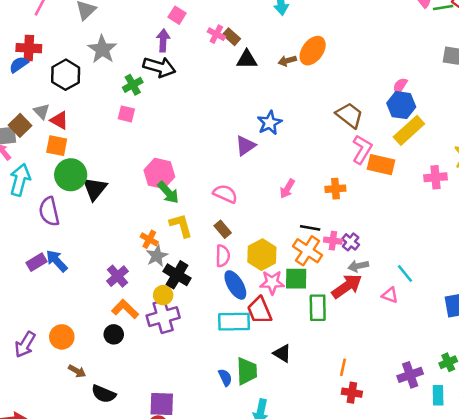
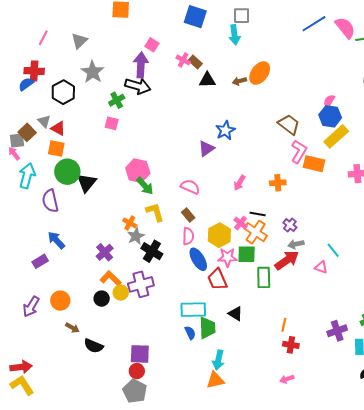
purple arrow: (163, 40) -> (141, 65), size x1.4
pink cross: (333, 241) -> (241, 223), moved, turned 32
purple rectangle: (36, 262) -> (40, 261), moved
yellow circle: (163, 295) -> (121, 293), moved
cyan rectangle: (234, 322) -> (193, 310), moved

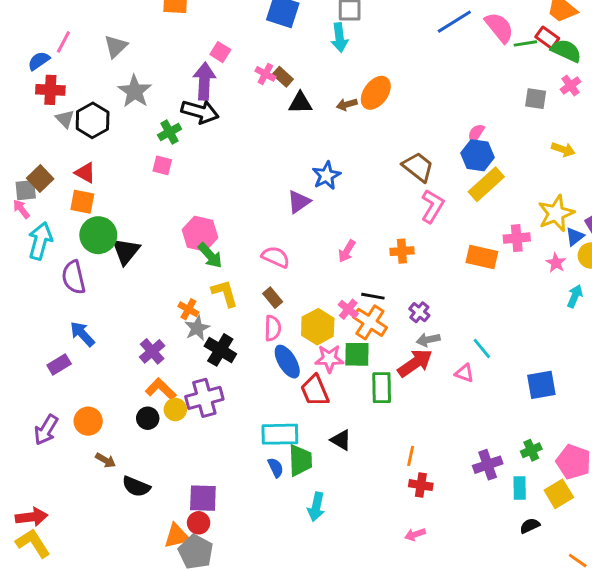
blue semicircle: (26, 84) -> (39, 61), moved
gray triangle: (44, 121) -> (65, 119), moved
orange rectangle: (314, 164) -> (482, 257), moved
orange triangle: (215, 380) -> (177, 536), moved

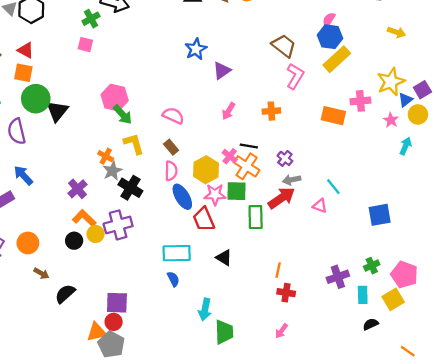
blue star: (326, 176) -> (196, 49), moved
purple triangle: (299, 202) -> (222, 70), moved
green trapezoid: (300, 460) -> (224, 332), moved
black semicircle: (136, 486) -> (65, 294), turned 115
pink arrow: (415, 534) -> (282, 331), turned -35

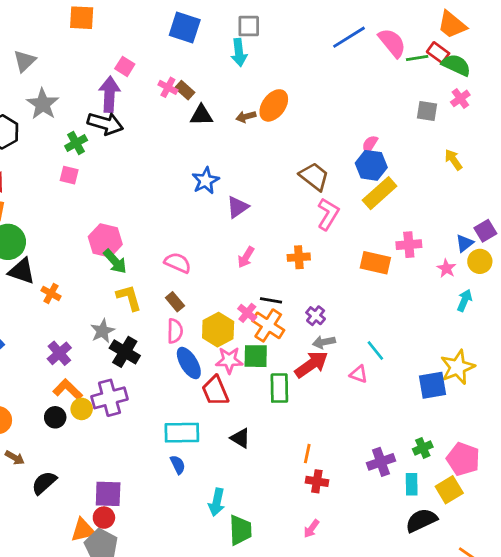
yellow arrow: (396, 32) -> (453, 160), turned -144
yellow star: (391, 82) -> (458, 367), moved
black triangle: (57, 111) -> (22, 271), moved, turned -50
orange cross: (106, 156) -> (51, 293), moved
black semicircle: (371, 324) -> (421, 520), size x1.6

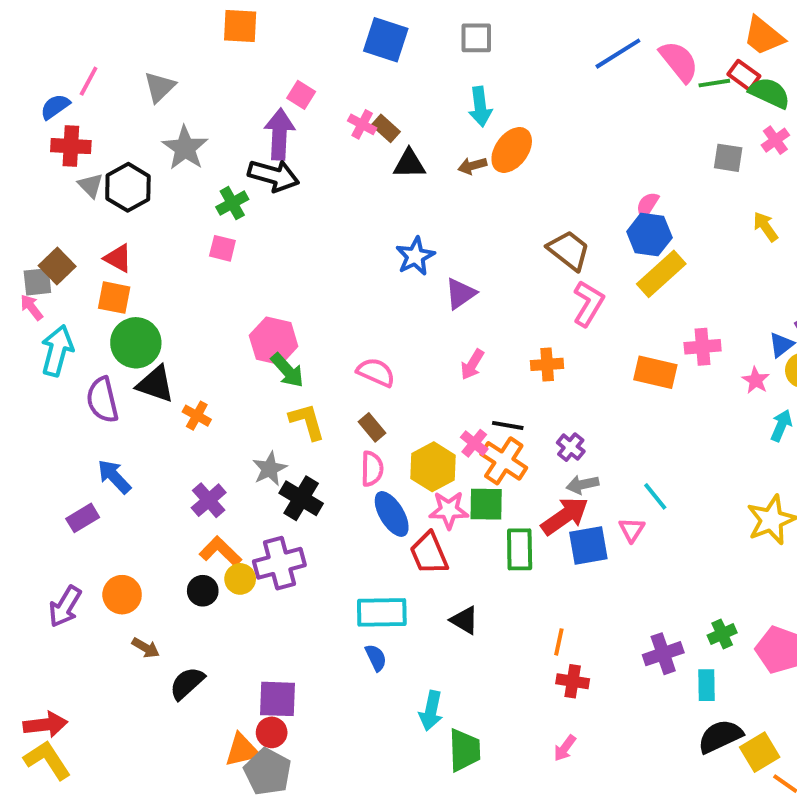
cyan arrow: (239, 53) -> (480, 107), moved
pink triangle: (359, 374) -> (632, 530), turned 42
blue square: (432, 385) -> (588, 545), moved
yellow square: (449, 490) -> (760, 752), moved

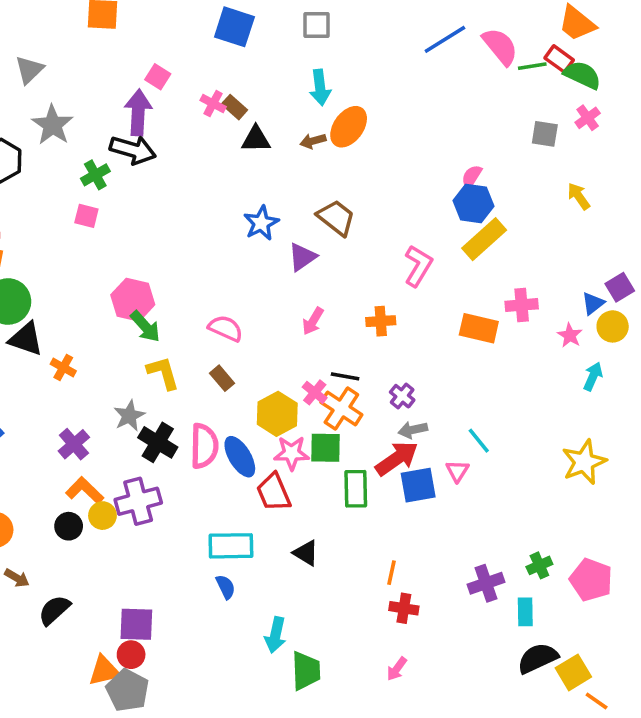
brown trapezoid: (569, 250) -> (336, 218), moved
pink semicircle: (372, 469) -> (204, 446), moved, size x1.4

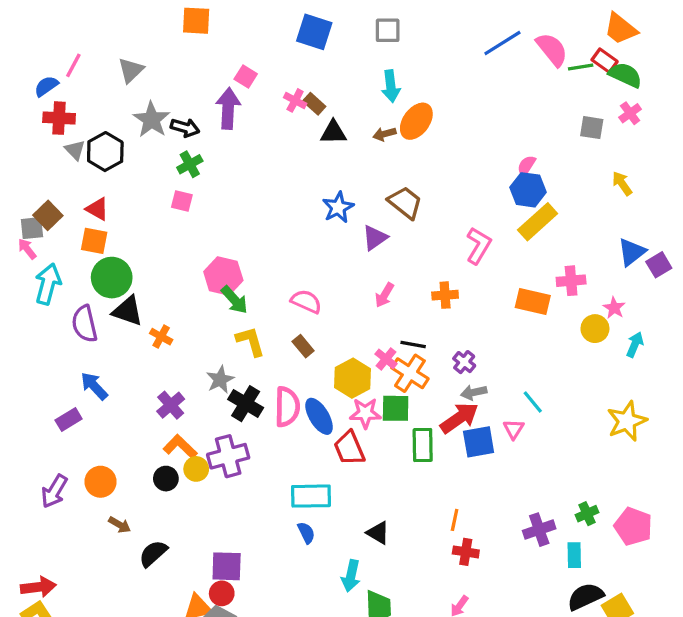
black arrow: (133, 150) -> (185, 128), moved, size x0.7
blue triangle: (593, 303) -> (632, 252), moved, size x1.4
yellow circle: (613, 326) -> (595, 329), moved
black triangle: (306, 553) -> (378, 533), moved

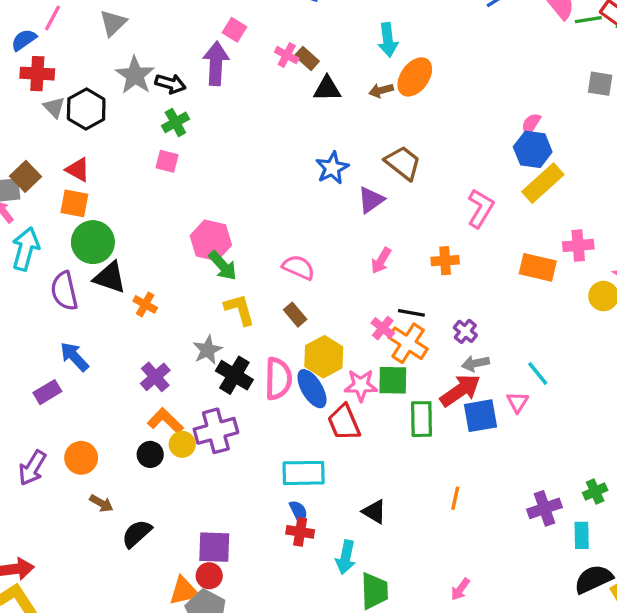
yellow hexagon: (353, 378) -> (324, 357), moved
red cross: (466, 552) -> (300, 532), moved

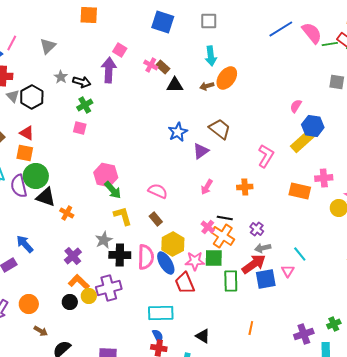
gray star: (135, 75) -> (61, 77), size x0.6
blue hexagon: (533, 149) -> (313, 126), moved
purple semicircle: (64, 291) -> (19, 186), moved
black cross: (234, 375) -> (120, 255), turned -30

